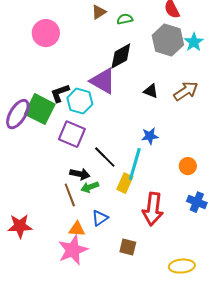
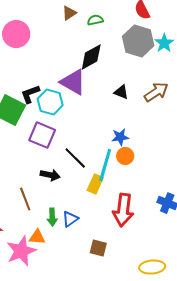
orange circle: (188, 166) -> (125, 156), moved
green arrow: (90, 187) -> (52, 217), moved, turned -72
brown line: (70, 195) -> (25, 199), moved
orange triangle: (77, 229) -> (37, 237), moved
pink star: (73, 250) -> (21, 251), moved

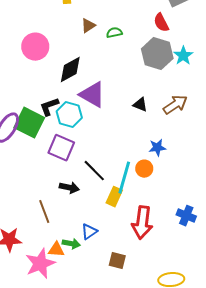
black diamond: (91, 57) -> (70, 70), moved
blue star: (120, 137) -> (157, 148), moved
green arrow: (52, 217) -> (71, 244), moved, turned -78

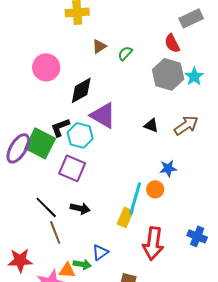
green semicircle: (114, 33) -> (125, 53), turned -35
black line: (94, 171) -> (46, 207), moved

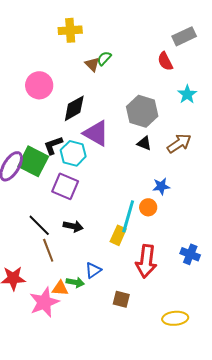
brown triangle: (99, 46) -> (92, 64), turned -42
green semicircle: (125, 53) -> (104, 58), moved
gray hexagon: (168, 74) -> (142, 111), moved

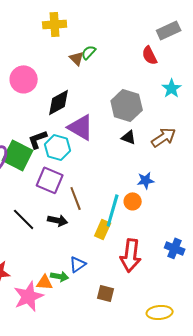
brown line: (48, 250) -> (76, 198), moved

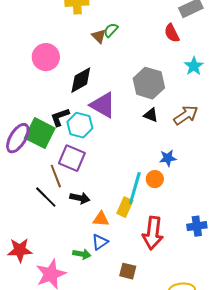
brown line: (76, 198) -> (56, 176), moved
blue cross: (175, 248) -> (197, 226), turned -30
orange triangle: (45, 282) -> (101, 219), moved

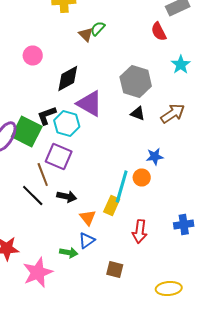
pink circle: (46, 57) -> (33, 56), size x0.7
orange triangle: (101, 219) -> (88, 218), turned 48
red arrow: (153, 233) -> (140, 232), size x0.7

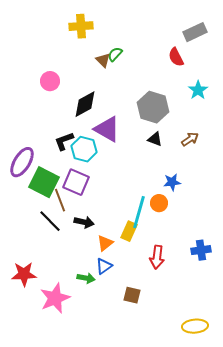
brown arrow: (173, 114) -> (190, 139), size x0.7
green square: (27, 132) -> (44, 182), moved
orange triangle: (88, 218) -> (105, 243), turned 30
yellow ellipse: (169, 288) -> (195, 326), moved

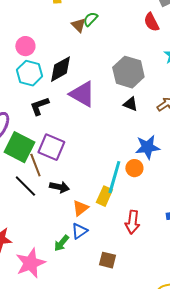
cyan hexagon: (84, 149) -> (29, 73), moved
blue star: (172, 182) -> (147, 147), size x1.4
green arrow: (86, 278) -> (61, 243), turned 120

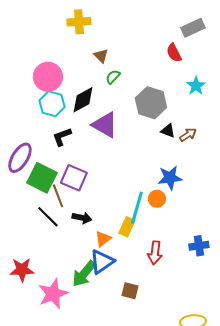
green semicircle: (90, 19) -> (113, 77), moved
pink circle: (25, 46) -> (48, 77), size x1.5
black triangle: (130, 104) -> (168, 131), moved
blue triangle: (79, 231) -> (102, 262), size x1.5
green arrow: (61, 243) -> (84, 274), size x1.6

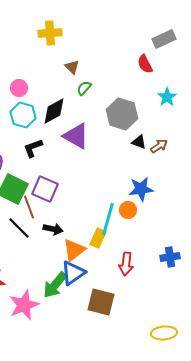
pink circle: (48, 77) -> (19, 88), size x0.6
orange triangle: (103, 239) -> (74, 250), size x1.4
brown square: (130, 291) -> (101, 302), size x1.6

